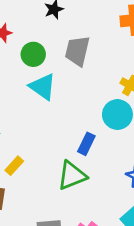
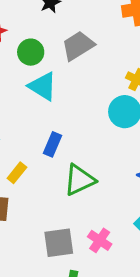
gray trapezoid: (77, 51) -> (78, 46), turned 48
blue rectangle: (86, 144) -> (53, 144), moved

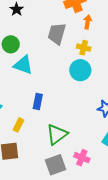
gray trapezoid: (78, 46) -> (57, 34), moved, turned -30
green triangle: (79, 180) -> (57, 134), moved

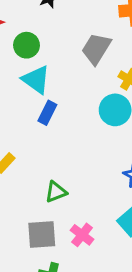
blue rectangle: (38, 101) -> (47, 113), moved
green triangle: (57, 134) -> (56, 192), size x0.7

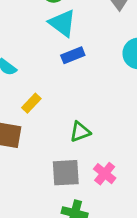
blue rectangle: (47, 113) -> (73, 55), turned 40

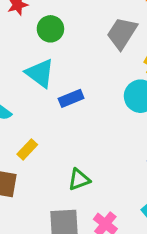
cyan triangle: (62, 23) -> (40, 73), moved

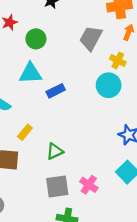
cyan triangle: (40, 73) -> (30, 73), turned -35
green triangle: (79, 180) -> (55, 151), moved

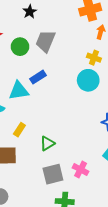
gray trapezoid: (91, 38) -> (46, 41), moved
cyan triangle: (30, 73) -> (19, 91), moved
blue rectangle: (56, 91) -> (38, 77), moved

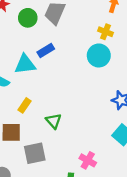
green triangle: (47, 143) -> (54, 121), turned -42
pink cross: (81, 170) -> (88, 160), moved
gray square: (53, 174) -> (35, 153), moved

